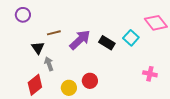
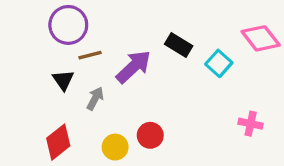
purple circle: (23, 15) -> (68, 25), moved, size x1.5
black rectangle: (107, 43) -> (179, 45), moved
gray arrow: (49, 64) -> (95, 99), moved, turned 48

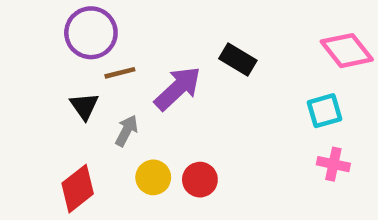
cyan square: (219, 63) -> (325, 111), moved, turned 32
yellow circle: (115, 147) -> (153, 177), moved

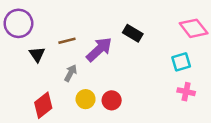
purple circle: (91, 33) -> (18, 23), moved
black triangle: (84, 106) -> (37, 54), moved

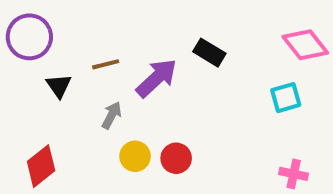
pink cross: (186, 92) -> (294, 174), moved
red diamond: (43, 105) -> (41, 166), moved

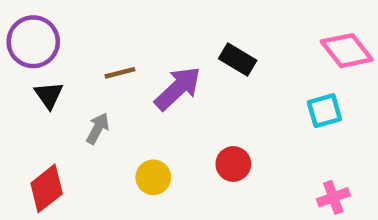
black triangle: (59, 86) -> (49, 95), moved
gray arrow: (112, 115) -> (98, 128), moved
red circle: (176, 158) -> (233, 164), moved
pink cross: (294, 174) -> (333, 197), turned -32

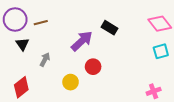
brown line: (120, 73) -> (41, 23), moved
cyan square: (324, 111) -> (161, 51), moved
red circle: (233, 164) -> (93, 67), moved

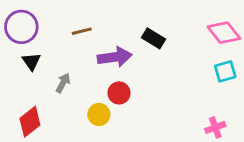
brown line: (41, 23) -> (82, 31), moved
purple arrow: (82, 41) -> (115, 57), turned 35
red circle: (93, 67) -> (119, 93), moved

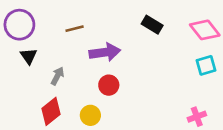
black rectangle: (153, 38) -> (152, 25), moved
yellow circle: (99, 115) -> (90, 115), moved
red diamond: (30, 122) -> (51, 111), moved

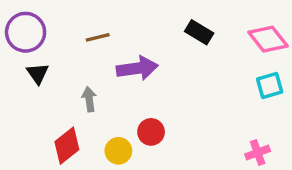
gray arrow: (58, 76) -> (89, 99), moved, turned -36
red circle: (109, 85) -> (151, 132), moved

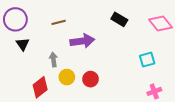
cyan square: (270, 85) -> (147, 60), moved
yellow circle: (118, 151) -> (67, 77), moved

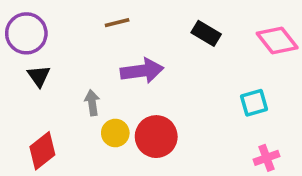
brown line: (59, 22) -> (117, 23), moved
red circle: (91, 79) -> (156, 137), size x1.5
red diamond: (40, 87) -> (42, 151), moved

